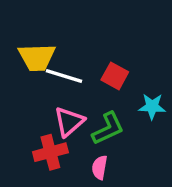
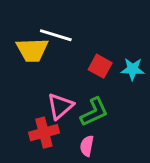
white line: (64, 76) -> (56, 35), moved
cyan star: (152, 106) -> (133, 69), moved

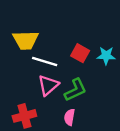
white line: (56, 35) -> (45, 62), moved
red cross: (44, 133) -> (24, 116), moved

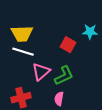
cyan star: (106, 56) -> (90, 32), moved
white line: (45, 62) -> (23, 52), moved

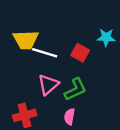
white line: (23, 52) -> (45, 53), moved

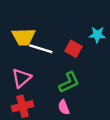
pink triangle: (48, 85) -> (21, 78), moved
pink semicircle: (69, 117) -> (64, 107), turned -32

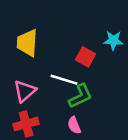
yellow trapezoid: (24, 37) -> (27, 43), turned 95
white line: (41, 49) -> (64, 80), moved

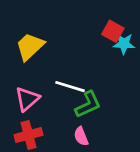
yellow trapezoid: (27, 43) -> (30, 46), turned 44
red square: (86, 57) -> (113, 31), moved

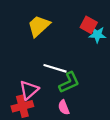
yellow trapezoid: (30, 46) -> (39, 26), moved
pink triangle: (27, 99) -> (29, 90), moved

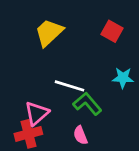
cyan star: (97, 35) -> (123, 78), moved
green L-shape: (69, 82) -> (87, 104), turned -105

